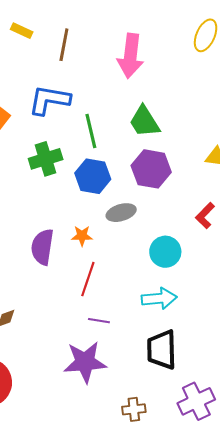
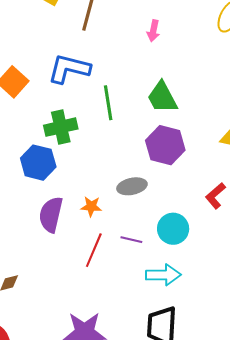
pink arrow: (130, 56) -> (153, 31), size x0.5
blue hexagon: (93, 176) -> (38, 163), moved
purple line: (99, 321) -> (131, 240), moved

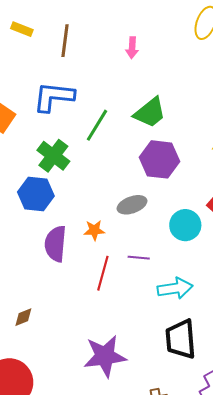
green trapezoid: (162, 97) -> (150, 113), turned -93
green line: (108, 103) -> (97, 125), turned 48
green cross: (61, 127) -> (53, 156), turned -32
cyan circle: (173, 229) -> (185, 225), moved

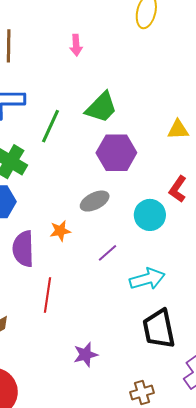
purple line: (139, 258) -> (107, 253), turned -40
red line: (103, 273) -> (47, 295), moved
purple star: (105, 356) -> (86, 355), size x0.6

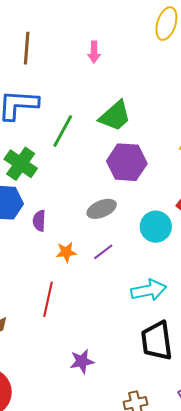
orange star: (60, 231) -> (66, 252), moved
purple semicircle: (23, 249) -> (39, 221), moved, size x0.6
purple line: (107, 253) -> (103, 252), moved

